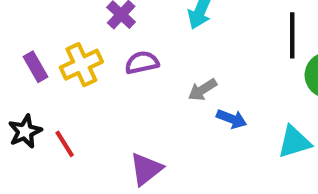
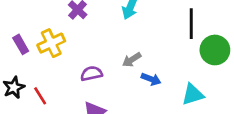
purple semicircle: (142, 63) -> (91, 74), moved

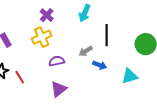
black line: (191, 24) -> (107, 35), moved
yellow cross: (51, 43) -> (42, 37), moved

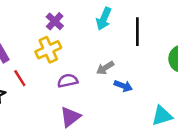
black line: (107, 35) -> (137, 32), moved
cyan triangle: (130, 76) -> (162, 116), moved
red line: (20, 77) -> (20, 78), moved

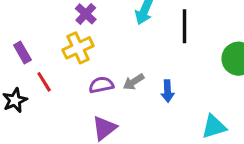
gray arrow: (105, 68) -> (134, 82), moved
blue arrow: (123, 86) -> (168, 91), turned 66

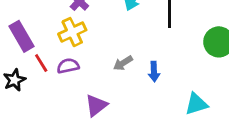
purple rectangle: (22, 52) -> (21, 36), size x1.5
purple semicircle: (101, 85) -> (68, 66), moved

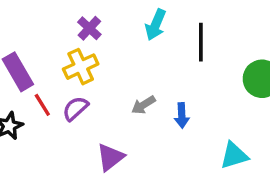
purple semicircle: (68, 66) -> (75, 108), turned -30

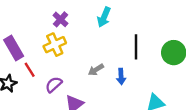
black line: (201, 42) -> (136, 47), moved
purple semicircle: (75, 108) -> (54, 85), moved

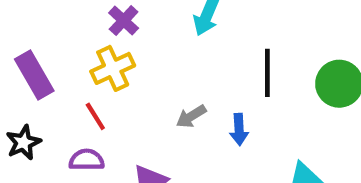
red line: (30, 70) -> (95, 116), moved
purple semicircle: (54, 85) -> (87, 160), moved, turned 42

